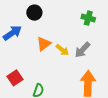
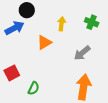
black circle: (34, 13) -> (27, 10), moved
yellow arrow: (62, 50) -> (62, 24), moved, turned -128

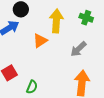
yellow arrow: (62, 24) -> (56, 21), size x1.6

